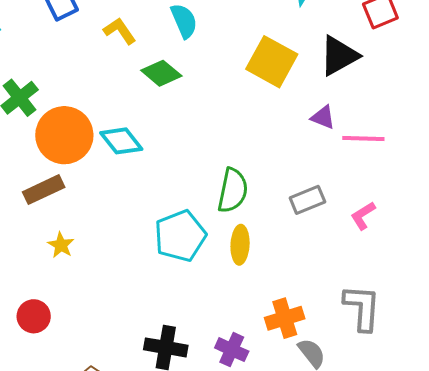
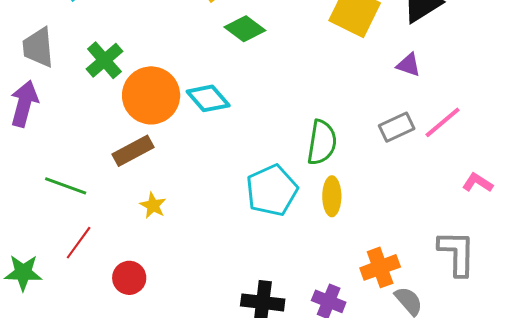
pink line: (363, 139) -> (443, 122), moved, turned -39
gray rectangle: (307, 200) -> (397, 127), moved
pink L-shape: (363, 216) -> (478, 183), moved, turned 68

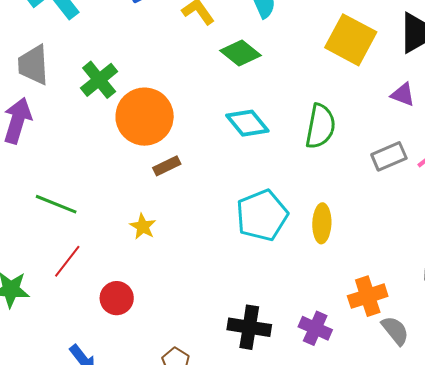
cyan diamond: (208, 98) -> (247, 123), moved
green semicircle: (322, 142) -> (320, 126), moved
brown rectangle: (133, 151) -> (167, 166), moved, size x0.7

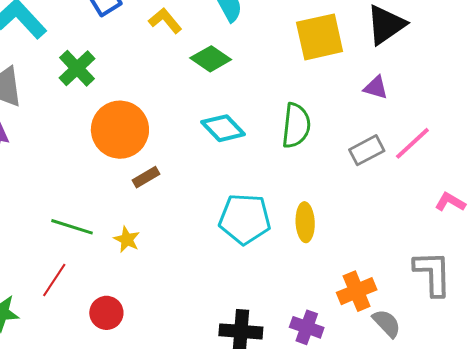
yellow square: (351, 40) -> (320, 37), turned -36
green cross: (99, 80) -> (77, 68), moved
green line: (56, 204) -> (72, 227), moved
cyan pentagon: (262, 215) -> (245, 219), turned 30

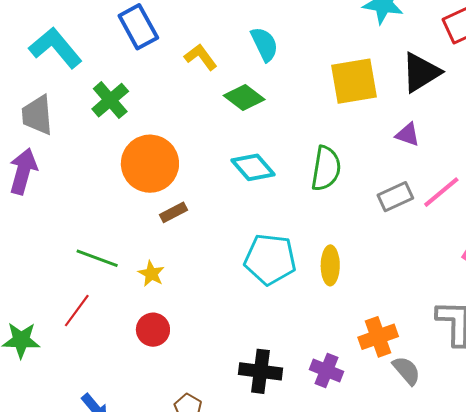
red circle: (106, 313) -> (153, 330), moved

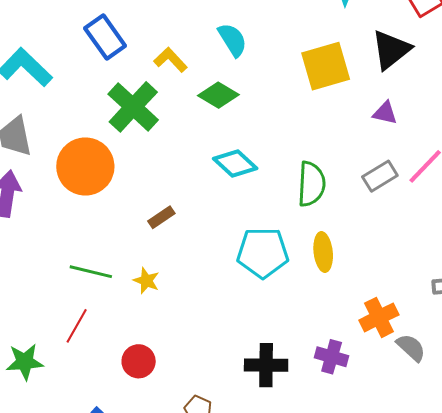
green cross: (110, 100) -> (133, 107), moved, size x1.4
orange circle: (150, 164) -> (85, 166), moved
green semicircle: (326, 168) -> (311, 184), moved
red circle: (153, 330) -> (139, 361), moved

